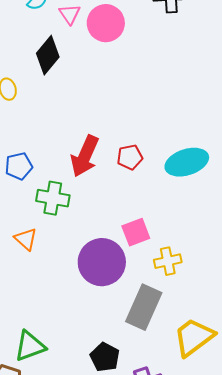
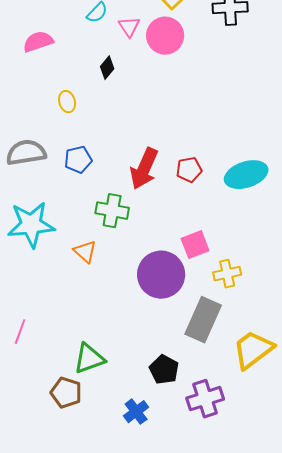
black diamond: (48, 55) -> (107, 68), size x0.6
blue pentagon: (19, 166) -> (78, 160), moved

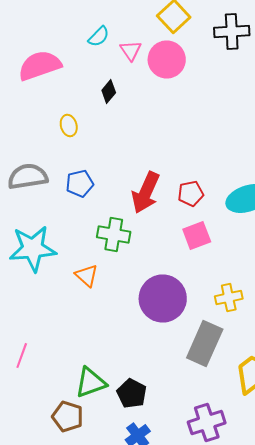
pink semicircle: (38, 42) -> (40, 66), size x1.4
pink square: (195, 245) -> (197, 236), moved
black pentagon: (164, 370) -> (132, 394), moved

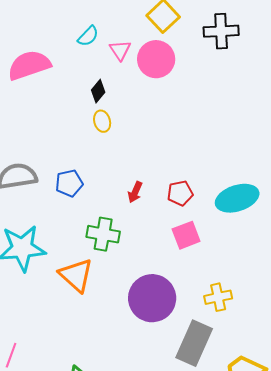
yellow ellipse: (69, 126) -> (102, 121), moved
red arrow: (146, 192) -> (135, 192), size x0.5
orange triangle: (87, 276) -> (76, 275), size x1.5

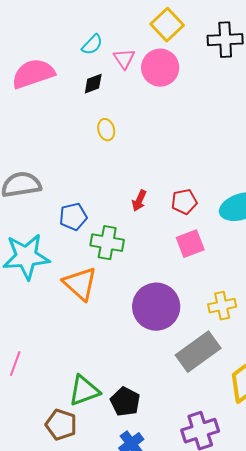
black diamond: (98, 91) -> (93, 84), moved, turned 30
blue pentagon: (69, 183) -> (73, 217), moved
gray rectangle: (194, 343) -> (198, 352), turned 30

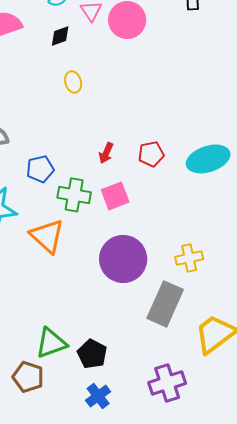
pink square: (190, 244) -> (115, 196), moved
gray rectangle: (198, 352) -> (165, 304), turned -30

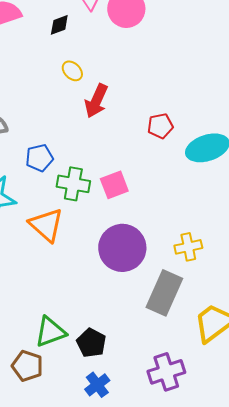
yellow ellipse: (73, 82) -> (72, 71), turned -30
red arrow: (106, 153) -> (96, 101), moved, size x1.6
red pentagon: (151, 154) -> (160, 126), moved

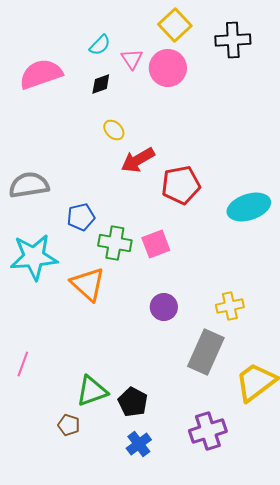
red arrow: (96, 101) -> (138, 160), turned 36
red pentagon: (160, 126) -> (181, 185), moved, size x1.5
purple circle: (122, 248) -> (164, 307), size x0.6
brown pentagon: (27, 366) -> (69, 425), size x0.7

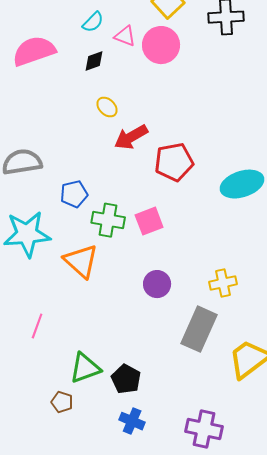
pink triangle: (132, 59) -> (125, 36), turned -35
pink line: (23, 364) -> (37, 326), moved
purple cross: (208, 431) -> (204, 429), moved, turned 30
blue cross: (139, 444) -> (132, 421), turned -30

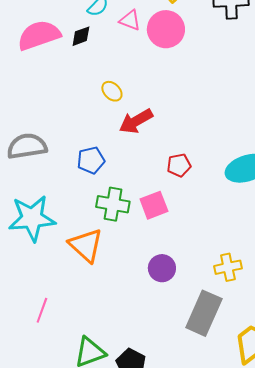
black diamond: (94, 61) -> (81, 36), moved
red pentagon: (174, 162) -> (179, 165), moved, size x0.6
blue pentagon: (74, 194) -> (91, 160), moved

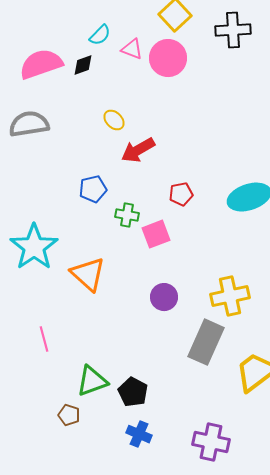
gray semicircle: (27, 146) -> (29, 124), moved
green cross: (113, 204) -> (127, 215), moved, size x0.7
cyan star: (32, 218) -> (34, 247), turned -30
yellow cross: (228, 267) -> (230, 296), size x1.4
pink line: (42, 310) -> (44, 339), turned -35

